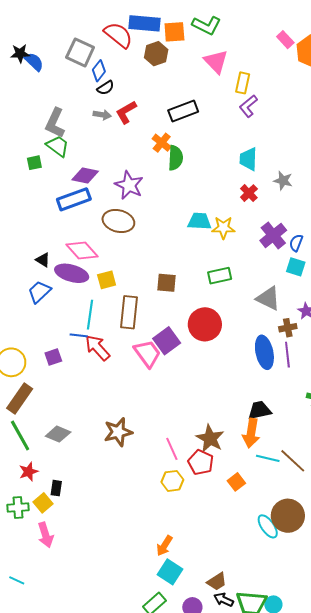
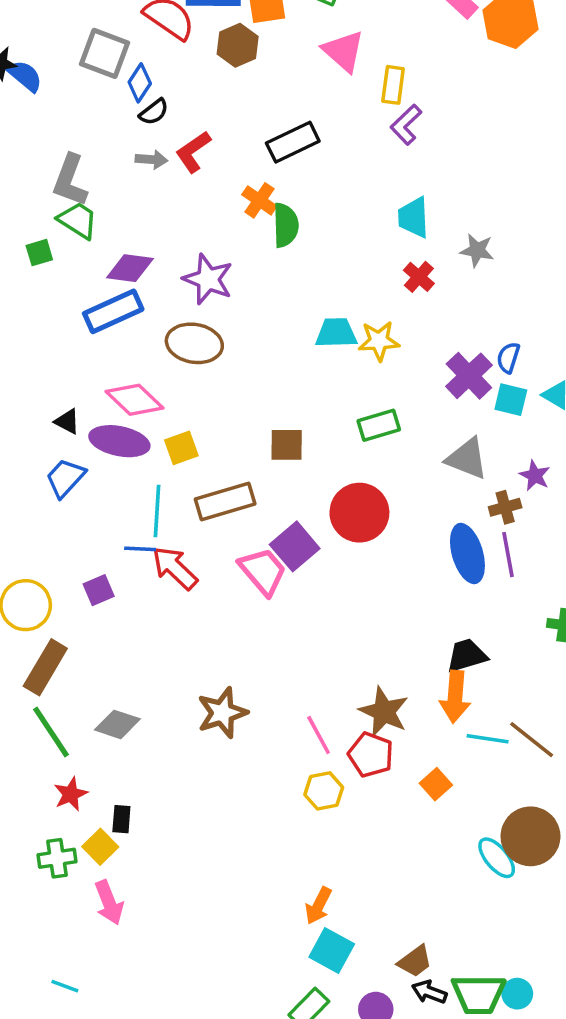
purple cross: (273, 235) -> (469, 376), moved
brown rectangle: (129, 312) -> (225, 502), turned 72

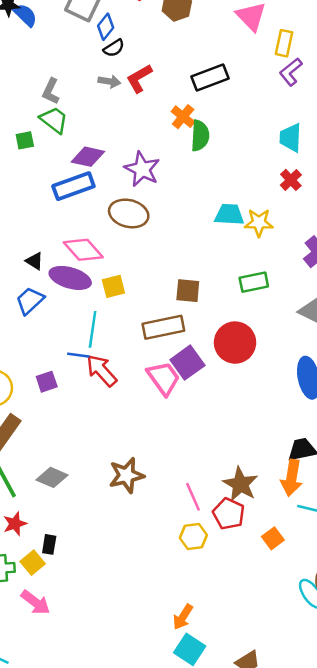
gray L-shape: (70, 180) -> (51, 91), size x0.7
brown rectangle: (225, 502) -> (163, 327), moved
pink arrow: (109, 903) -> (35, 602), turned -36

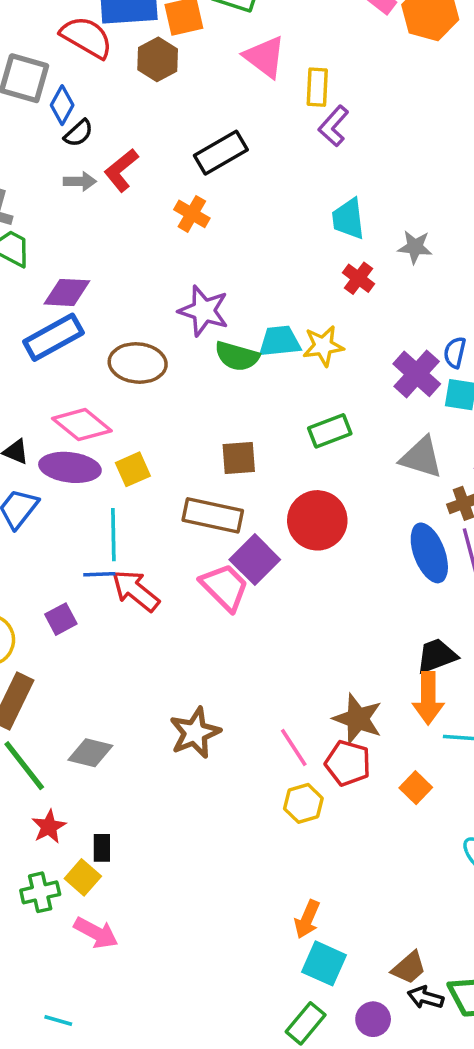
green semicircle: (200, 136) -> (237, 356), moved, turned 112
purple star: (142, 169) -> (204, 311), moved
brown rectangle: (163, 327) -> (213, 515), turned 33

